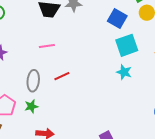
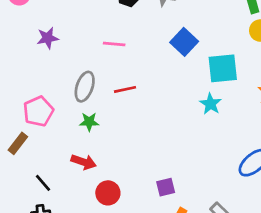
blue square: (117, 18) -> (184, 42), moved
green star: (31, 106) -> (89, 122), moved

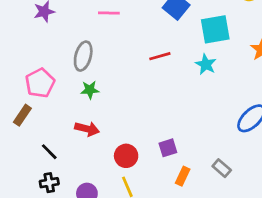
red line: (125, 89) -> (160, 56), moved
red circle: (108, 193) -> (126, 156), moved

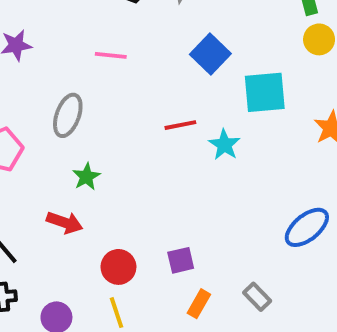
cyan star: (206, 64) -> (224, 145), moved
green star: (90, 90) -> (86, 177), moved, turned -30

